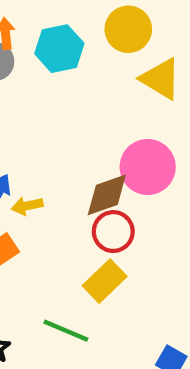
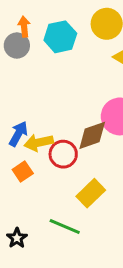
yellow arrow: (27, 206) -> (39, 143), size x1.4
red circle: (113, 232) -> (63, 154), moved

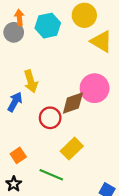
yellow arrow: (39, 143) -> (31, 81), moved, turned -95
orange square: (23, 171) -> (18, 155), moved

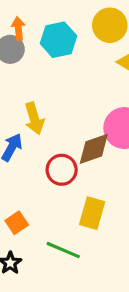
yellow rectangle: (72, 149) -> (92, 213), turned -30

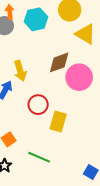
brown diamond: (94, 149) -> (59, 62), moved
yellow rectangle: (92, 213) -> (58, 121), moved

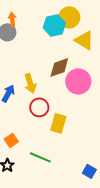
cyan hexagon: (36, 19) -> (54, 25), moved
yellow arrow: (20, 71) -> (30, 83), moved

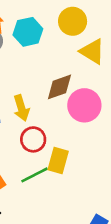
cyan hexagon: (54, 25) -> (28, 32), moved
green line: (40, 157) -> (34, 175), moved, turned -50

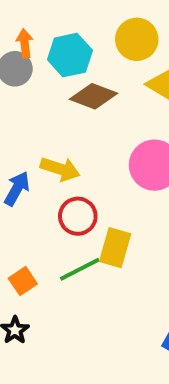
brown diamond: (59, 87) -> (94, 96), moved, turned 40
yellow arrow: (21, 108) -> (60, 169), turned -55

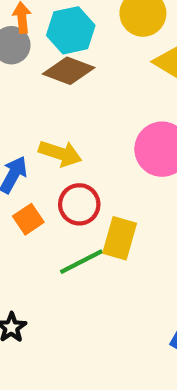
brown diamond: (94, 96) -> (69, 71), moved
orange square: (23, 281) -> (28, 219), moved

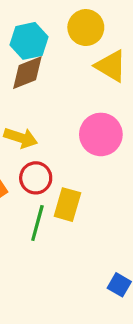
brown diamond: (69, 71) -> (27, 73), turned -42
green line: (81, 262) -> (37, 223), turned -48

